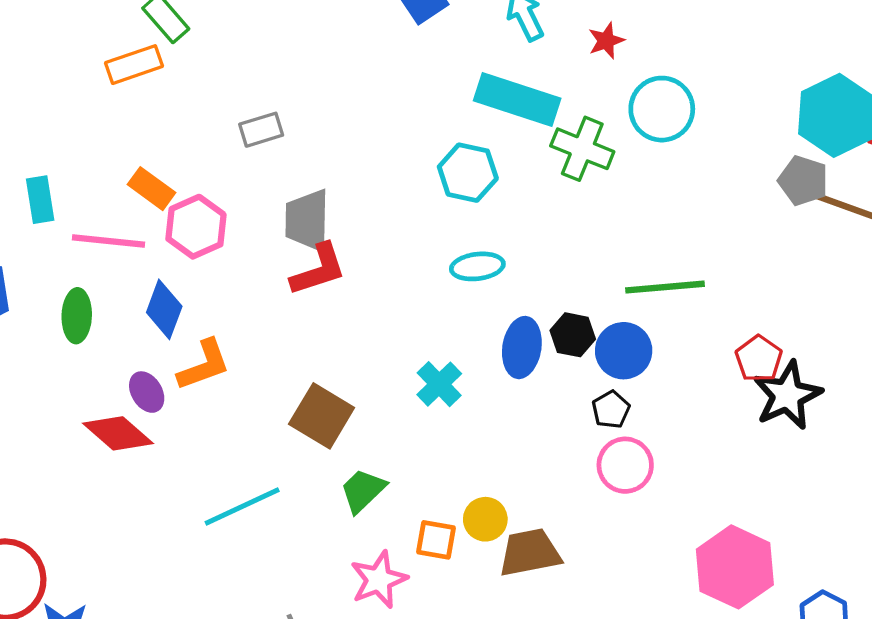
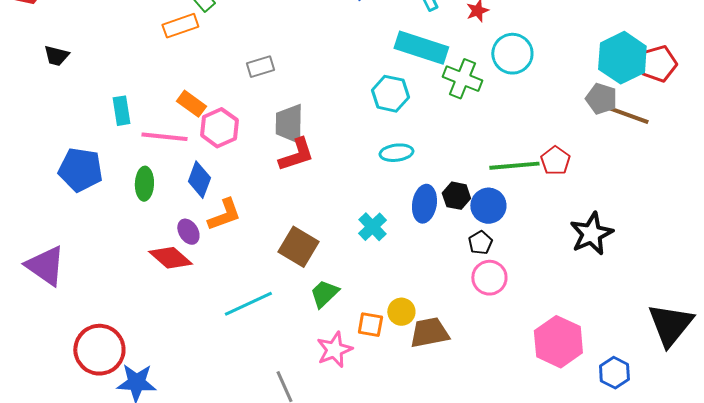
red pentagon: (759, 359) -> (555, 161), moved

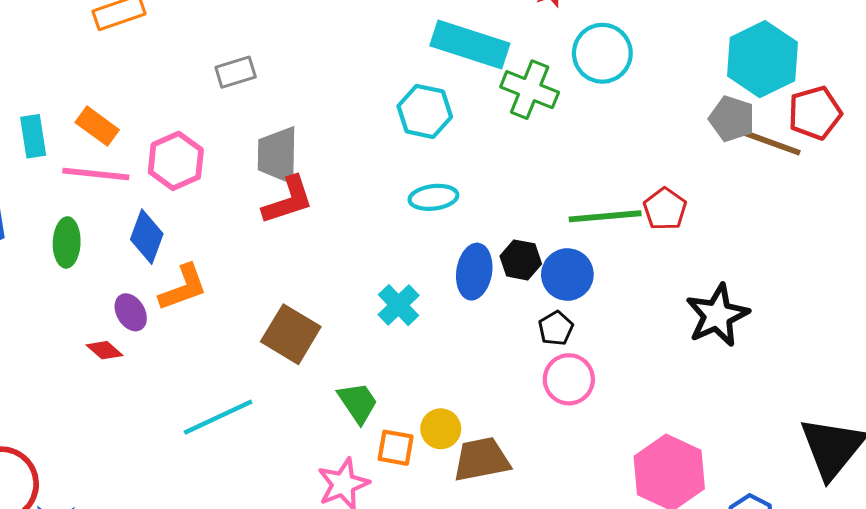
red pentagon: (658, 64) -> (815, 113), moved
orange rectangle: (191, 104) -> (97, 126), moved
red diamond: (170, 258) -> (105, 350), size x0.6
green trapezoid: (324, 294) -> (358, 403), moved, turned 100

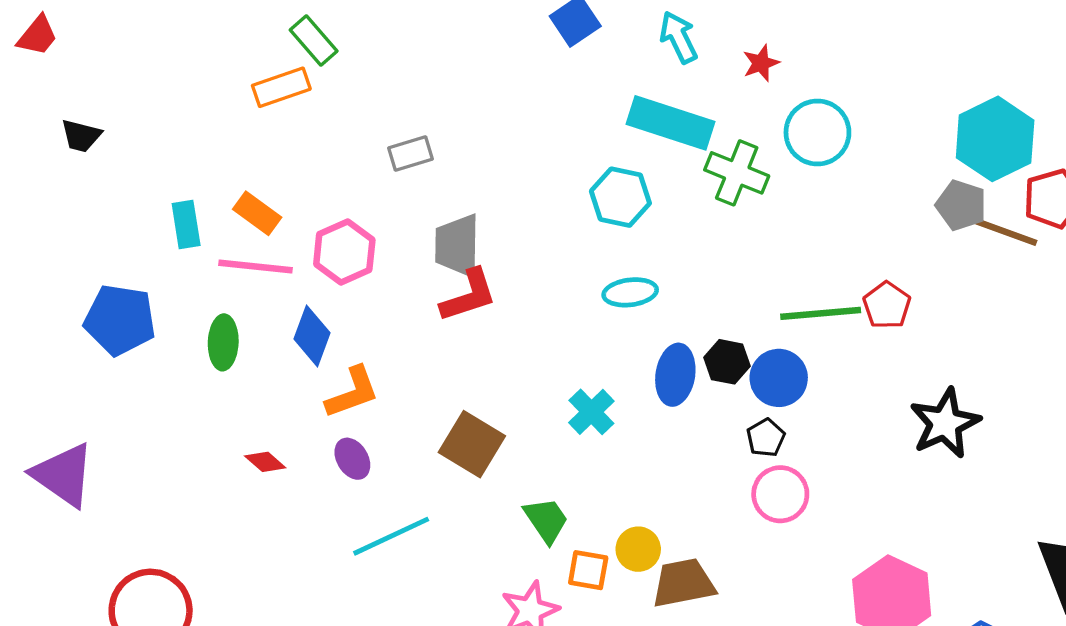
purple ellipse: (131, 312) -> (352, 459), moved

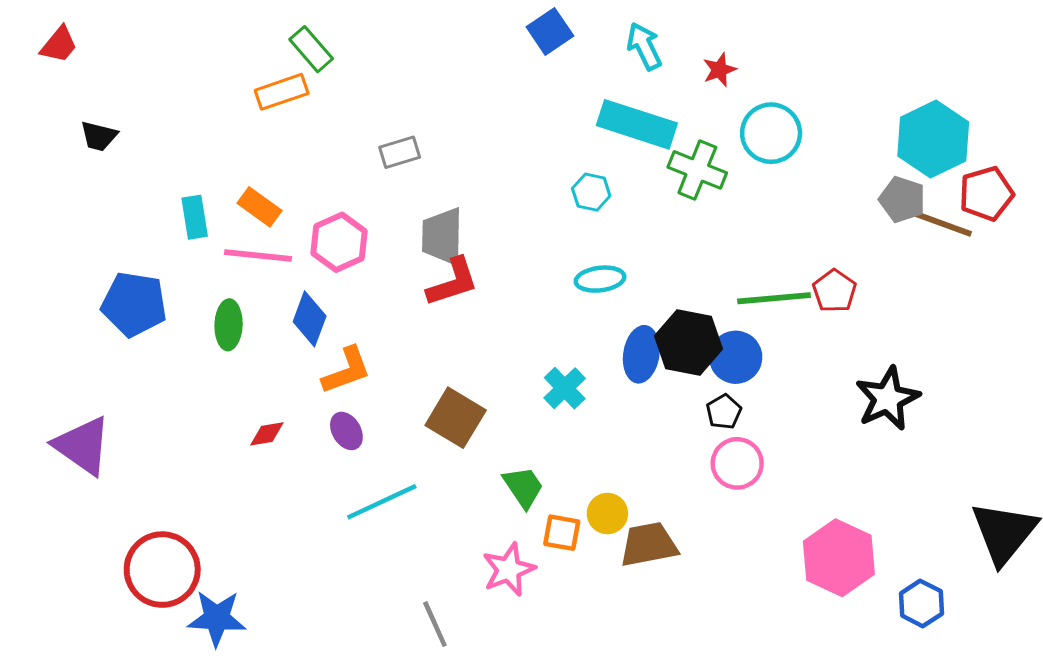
cyan hexagon: (620, 197) -> (591, 192), size x0.7
black hexagon: (727, 362) -> (688, 342), size x1.6
red diamond: (265, 462) -> (267, 434), turned -51

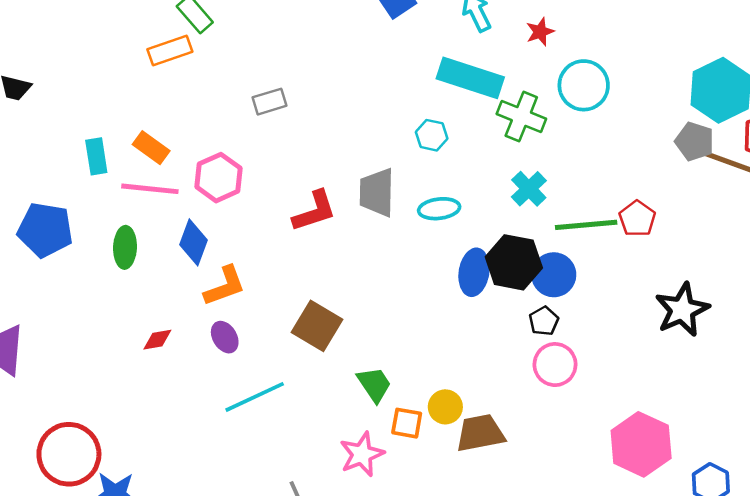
gray trapezoid: (442, 236) -> (377, 193), moved
cyan cross: (565, 388) -> (529, 189), moved

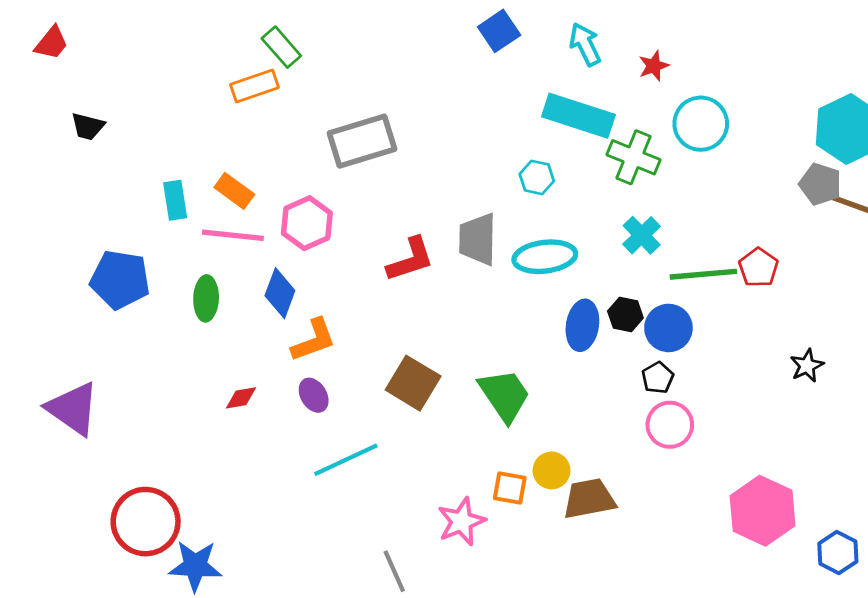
gray rectangle: (270, 102) -> (362, 141), size x1.8
cyan ellipse: (439, 209) -> (545, 257), size x1.4
black hexagon: (514, 262) -> (625, 315), size x0.6
black star: (682, 310) -> (807, 366), size x0.6
green trapezoid: (374, 384) -> (504, 395), moved, size x1.4

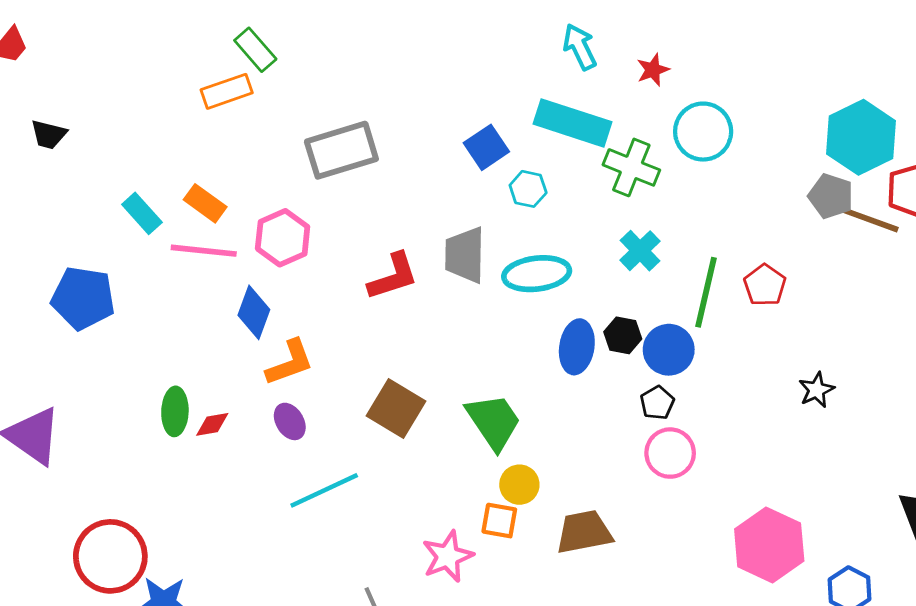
blue square: (499, 31) -> (486, 147), moved
cyan rectangle: (175, 200) -> (142, 213), turned -33
green line: (703, 274) -> (706, 292), turned -72
green ellipse: (206, 298) -> (175, 411), moved
yellow circle: (552, 470) -> (519, 485), moved

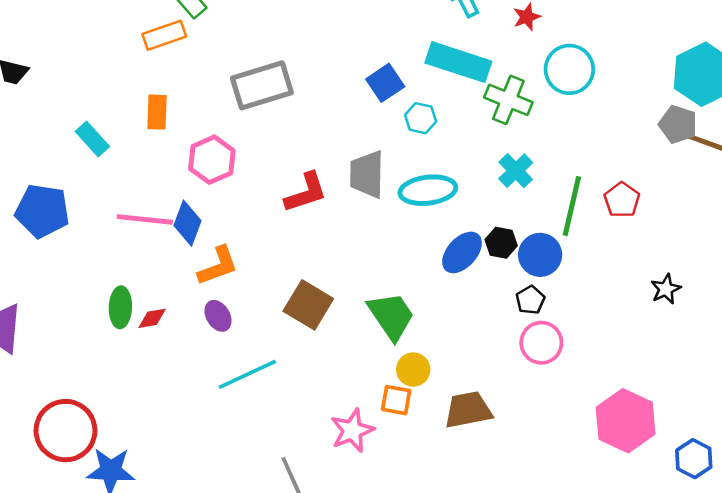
orange rectangle: (205, 203) -> (157, 112), moved, turned 56
pink line: (204, 251) -> (145, 219), moved
blue ellipse: (577, 347) -> (462, 252), turned 33

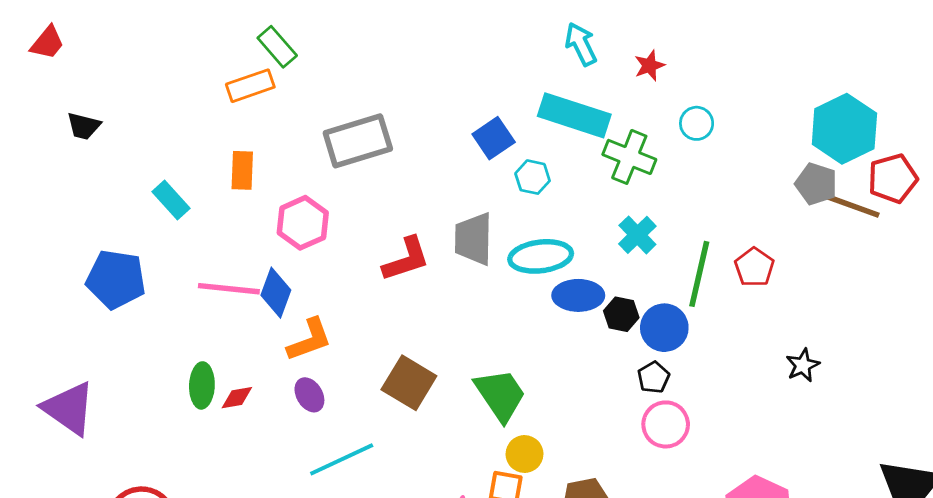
cyan circle: (569, 69) -> (697, 123), size x0.6
blue ellipse: (462, 252) -> (578, 295), moved, turned 48

